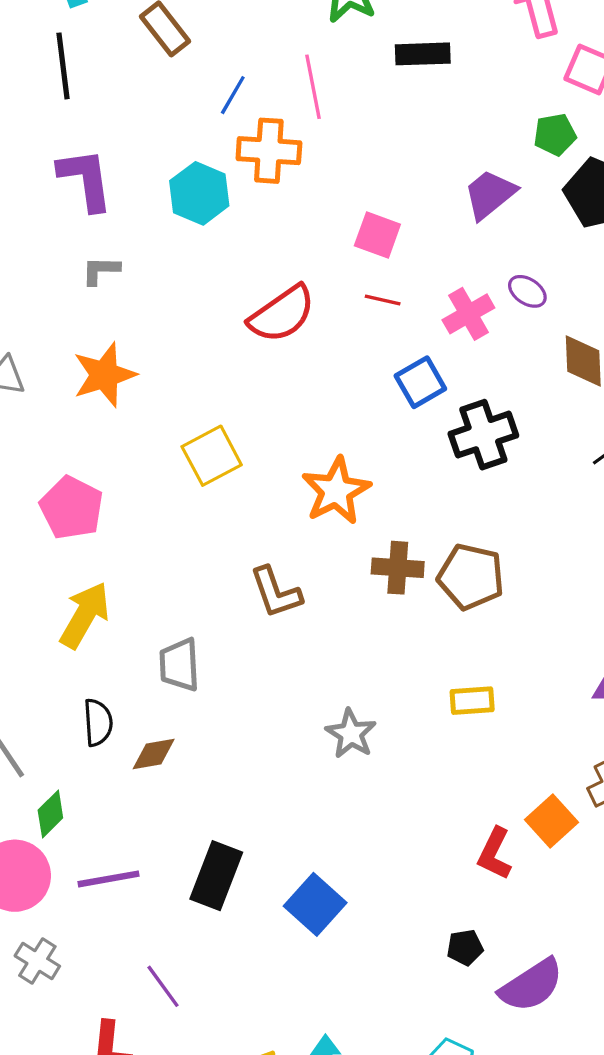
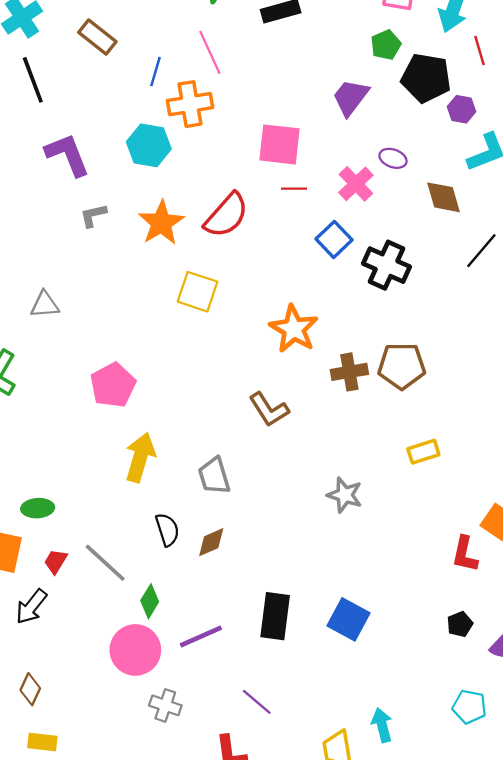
pink square: (377, 235) -> (279, 144), size x1.4
orange star: (104, 375) -> (161, 223), moved
black cross: (483, 435) -> (386, 265), turned -33
yellow square: (212, 456) -> (198, 292), moved, turned -30
pink pentagon: (72, 508) -> (113, 385), turned 30

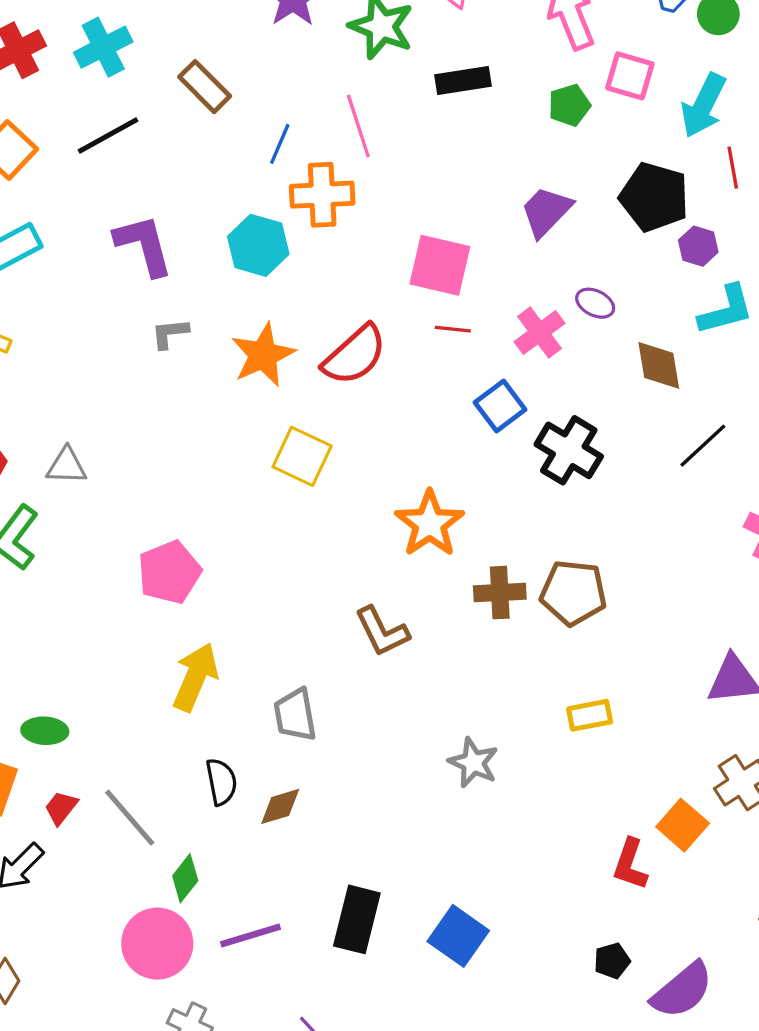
green pentagon: (386, 45) -> (569, 105), moved
black line: (33, 80) -> (108, 135), turned 75
gray triangle: (45, 305) -> (67, 466), moved

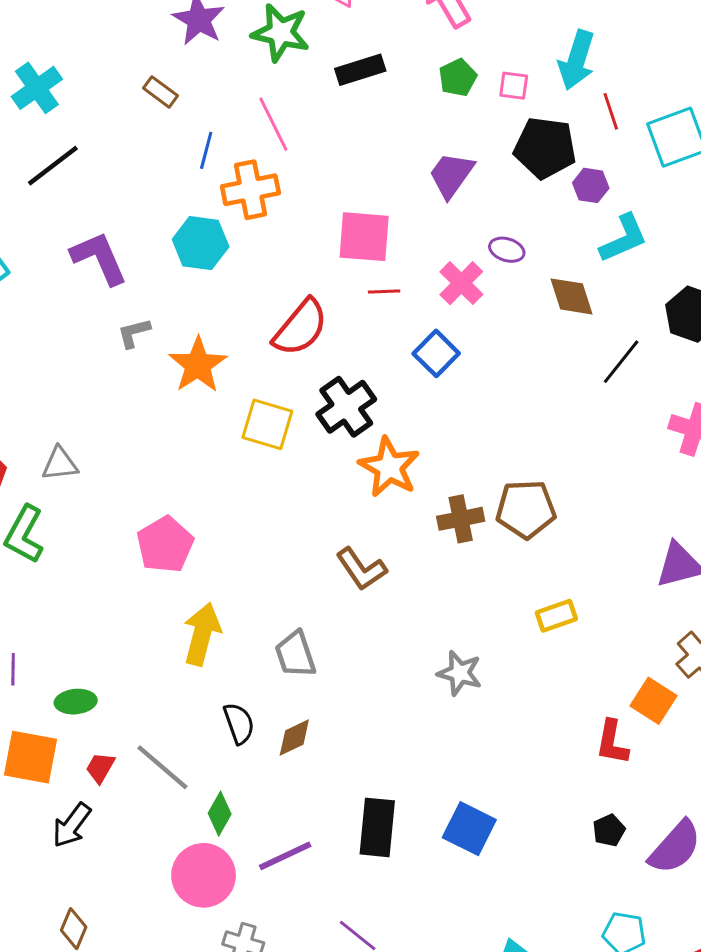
pink square: (630, 76) -> (514, 86), moved, size x0.7
brown rectangle: (205, 87) -> (160, 92), moved, size x0.7
orange star: (263, 355) -> (198, 365), moved
black cross: (569, 450) -> (346, 407), moved, turned 32

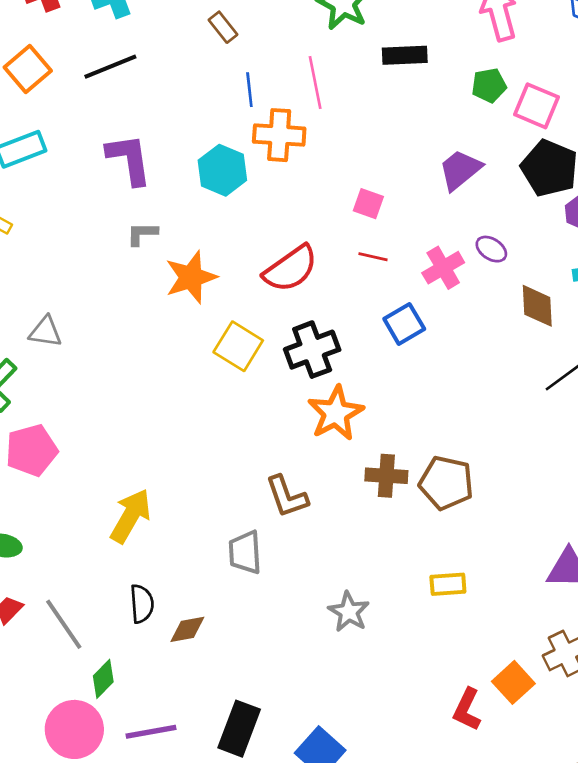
pink square: (514, 86) -> (537, 106), size x1.6
blue line: (206, 150) -> (249, 90), turned -36
pink square: (364, 237) -> (368, 204), size x0.6
pink pentagon: (165, 545) -> (32, 450), moved
gray trapezoid: (295, 654) -> (245, 552), moved

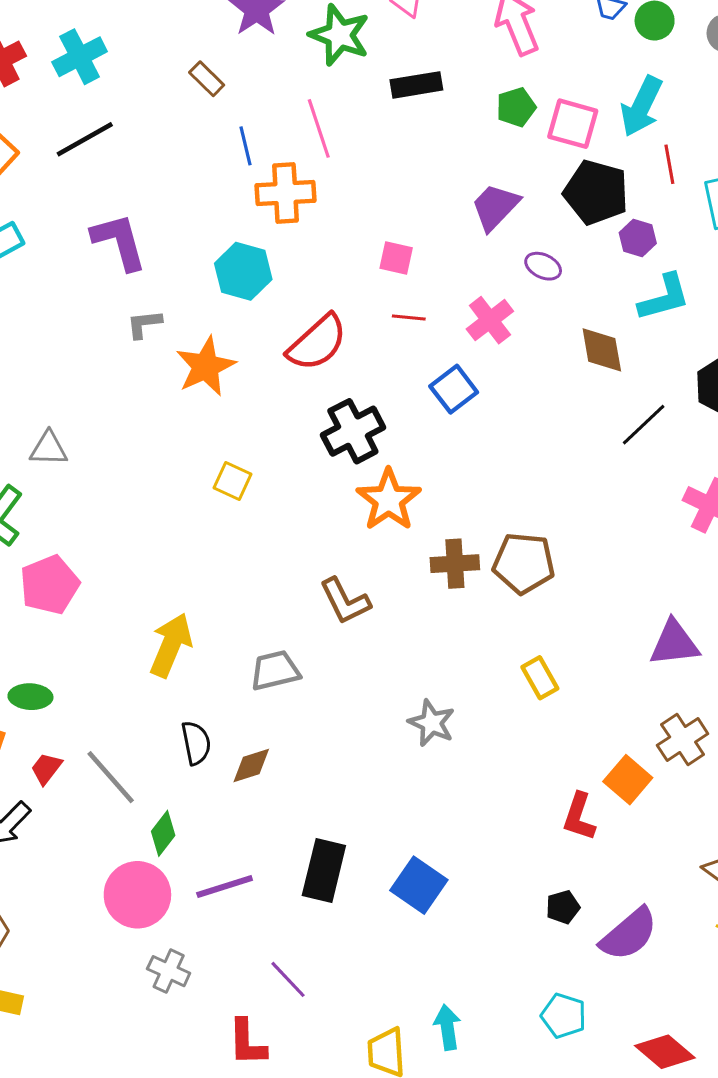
cyan hexagon: (222, 170) -> (243, 271), moved
purple ellipse: (491, 249) -> (543, 266), moved
yellow square: (238, 346) -> (232, 481), moved, size x0.7
gray trapezoid: (245, 552) -> (275, 670), moved, turned 87
yellow rectangle: (448, 584) -> (540, 678), turned 72

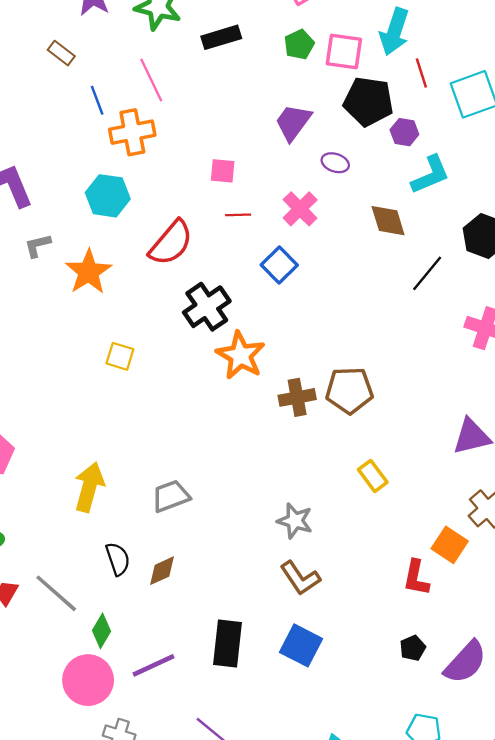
brown L-shape: (345, 601) -> (300, 578), moved

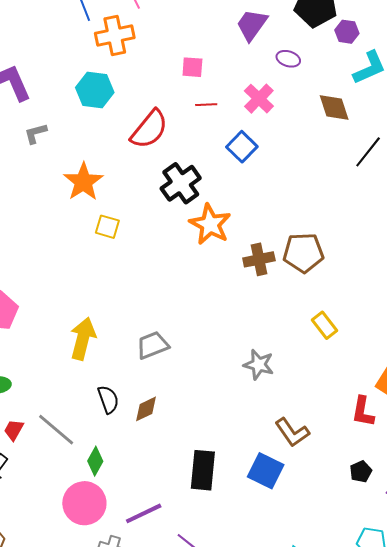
orange star: (88, 272) -> (83, 182), moved
brown L-shape: (300, 578) -> (292, 432), moved
purple line: (153, 665) -> (144, 513), moved

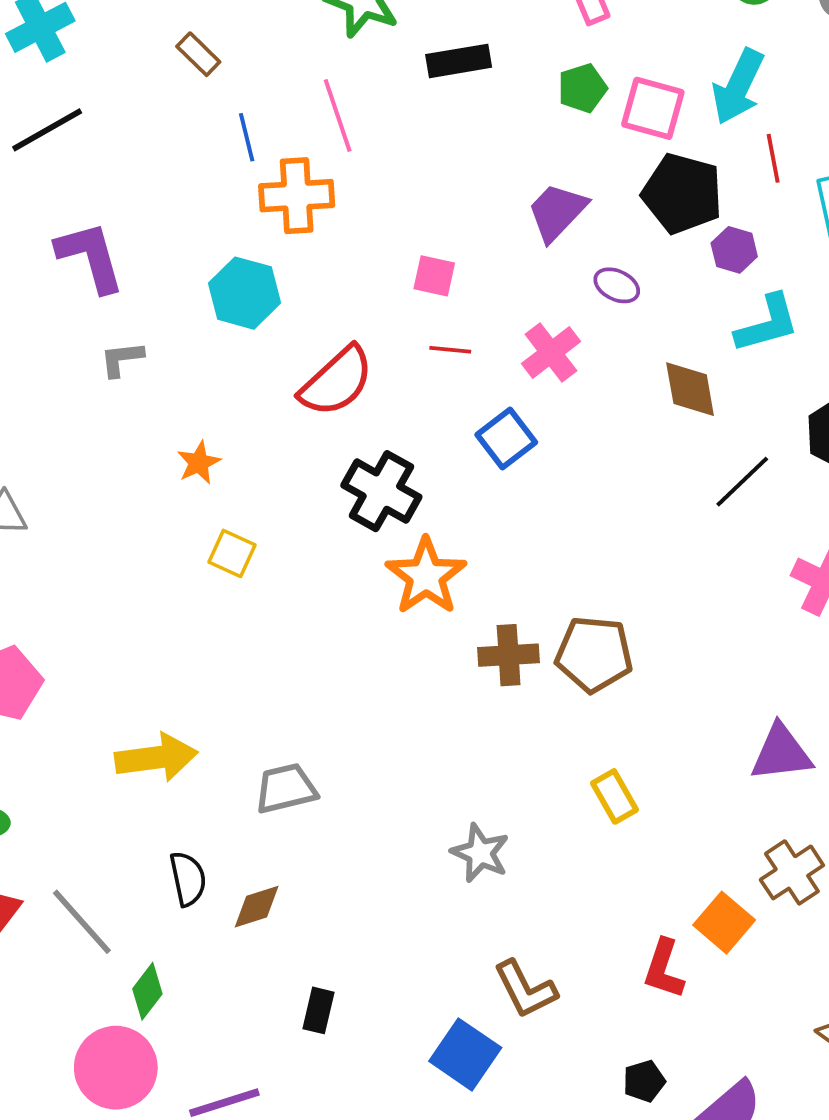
orange star: (83, 182) -> (199, 463), size x0.6
black cross: (181, 183) -> (381, 491), turned -33
yellow arrow: (83, 339) -> (156, 758), turned 60
black rectangle: (203, 470) -> (318, 1010), moved, size x0.6

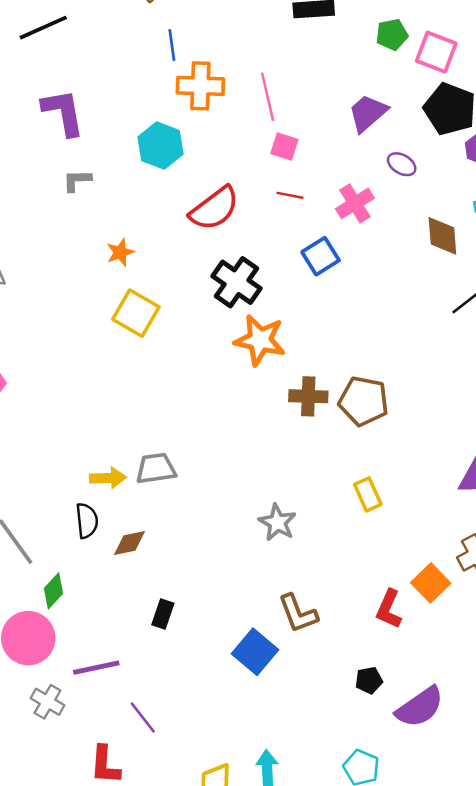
pink line: (338, 115) -> (268, 97), moved
yellow square: (232, 553) -> (136, 313), size x1.5
orange star: (426, 576) -> (260, 340), turned -30
yellow arrow: (156, 758) -> (108, 478), moved, size x0.7

